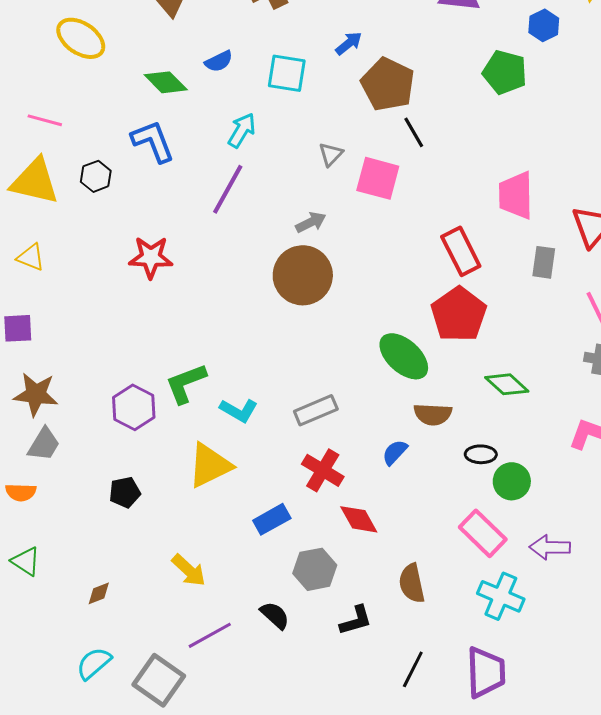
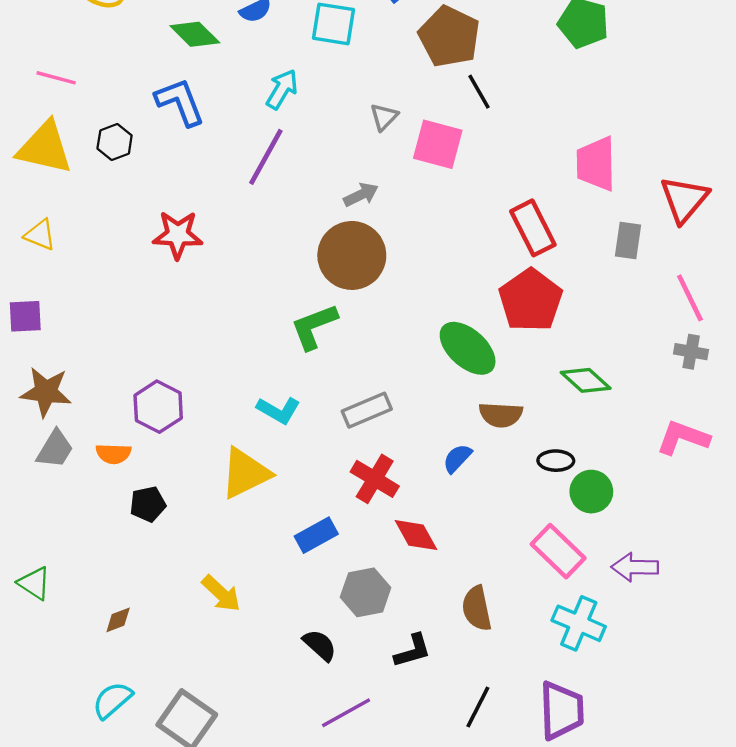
green L-shape: (186, 383) -> (314, 327), moved
orange semicircle: (21, 492) -> (113, 454), moved
purple line: (210, 635) -> (346, 713), moved

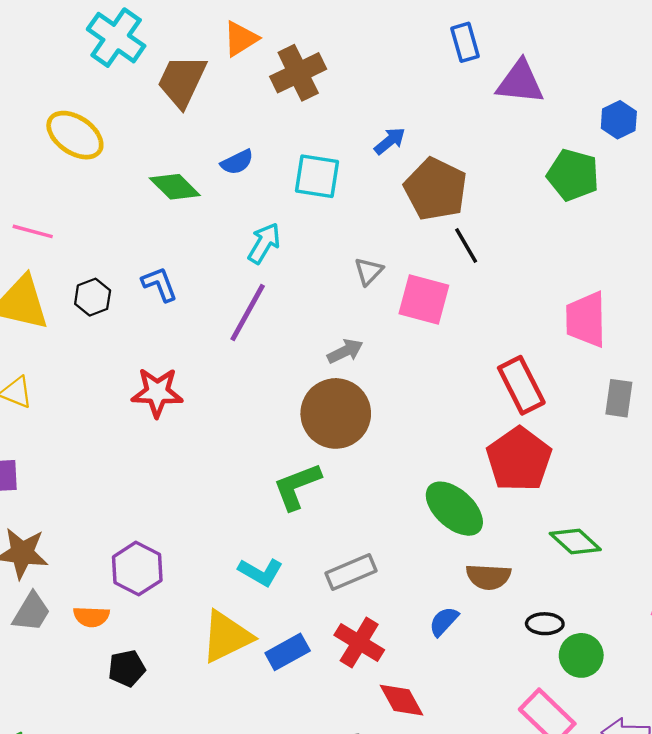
blue L-shape: (180, 102) -> (160, 284), moved, size x0.7
blue rectangle: (316, 535) -> (288, 652), moved

